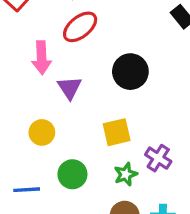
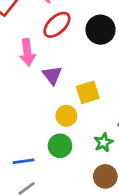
black circle: (130, 72) -> (101, 30), moved
yellow circle: (42, 132) -> (66, 116), moved
yellow square: (117, 132) -> (88, 92), moved

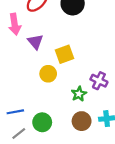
green circle: (60, 146) -> (42, 122), moved

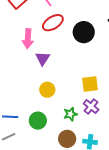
yellow square: (65, 54) -> (90, 84), moved
green circle: (42, 122) -> (38, 121), moved

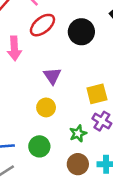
purple triangle: (43, 58) -> (52, 76), moved

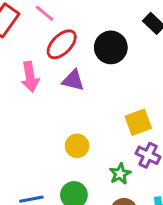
purple triangle: (52, 76) -> (73, 80), moved, turned -36

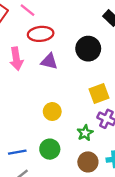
red ellipse: (62, 44) -> (41, 34), turned 40
black circle: (111, 47) -> (88, 49), moved

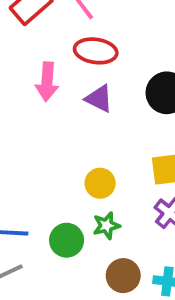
yellow circle: (52, 112) -> (100, 183), moved
green star: (85, 133) -> (106, 226), moved

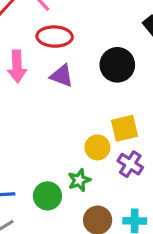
yellow circle: (100, 183) -> (97, 147), moved

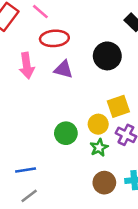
green star: (79, 180) -> (99, 148), moved
green circle: (47, 196) -> (66, 133), moved

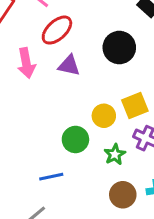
red ellipse: (54, 38) -> (57, 30), turned -36
yellow circle: (98, 124) -> (104, 116), moved
blue line: (26, 170) -> (51, 177), moved

